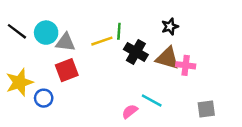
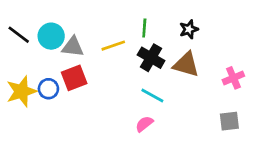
green line: (119, 31) -> (144, 28), moved
pink cross: (186, 65) -> (233, 78), moved, turned -30
blue circle: (44, 98) -> (48, 89), moved
cyan line: (152, 101) -> (152, 95), moved

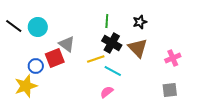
yellow line: (113, 46) -> (96, 59), moved
gray triangle: (73, 47) -> (67, 44), moved, turned 30
brown triangle: (186, 64) -> (138, 48), turned 30
yellow star: (21, 91) -> (26, 86), moved

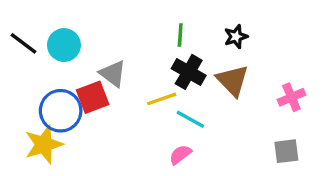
blue circle: (36, 66) -> (61, 111), size x1.6

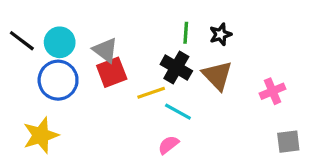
green line: (180, 35) -> (186, 33), moved
gray triangle: (113, 74) -> (105, 50), moved
red square: (93, 97) -> (112, 72), moved
blue circle: (61, 111) -> (58, 80), moved
gray square: (286, 151) -> (288, 142), moved

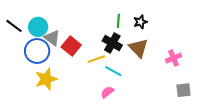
gray triangle: (105, 50) -> (52, 38), moved
red square: (112, 72) -> (71, 46), turned -30
yellow star: (41, 135) -> (46, 79), moved

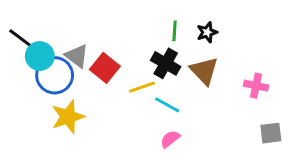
cyan circle: (38, 27) -> (40, 56), moved
pink cross: (174, 58) -> (256, 86), turned 35
pink semicircle: (107, 92) -> (170, 139), moved

